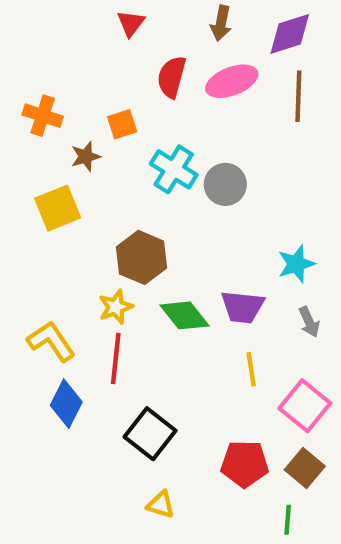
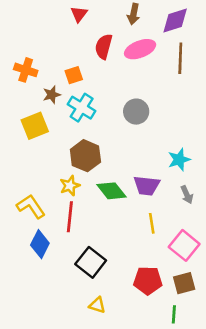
cyan cross: (174, 169) -> (82, 108), moved
brown square: (305, 468) -> (184, 283), turned 35

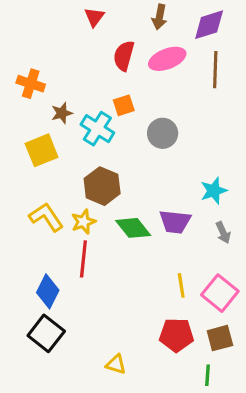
orange square: (74, 75) -> (124, 105), moved
yellow L-shape: (31, 206) -> (46, 217), moved
yellow line: (152, 223) -> (181, 285), moved
black square: (91, 262) -> (46, 333), moved

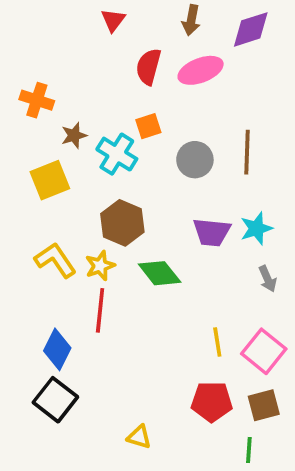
brown line: (215, 70) -> (247, 152), moved
purple trapezoid: (175, 222) -> (212, 232), moved

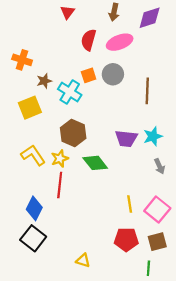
gray circle: (195, 160) -> (113, 74), moved

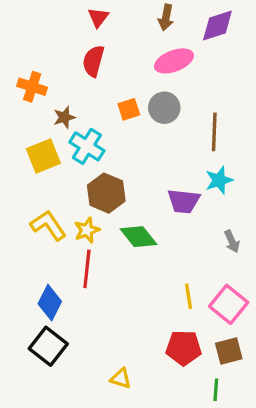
red semicircle: (89, 40) -> (93, 61), moved
cyan cross: (70, 92) -> (87, 146), moved
cyan star: (153, 136) -> (219, 180), moved

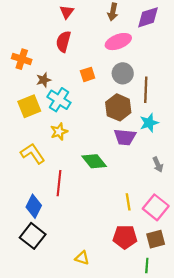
gray circle: (164, 108) -> (123, 73), moved
brown hexagon: (106, 193) -> (118, 107), moved
yellow star: (87, 230) -> (59, 132), moved

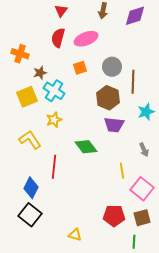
pink ellipse: (118, 42) -> (86, 39), moved
cyan star: (149, 123) -> (146, 112), moved
yellow line: (128, 202) -> (122, 171), moved

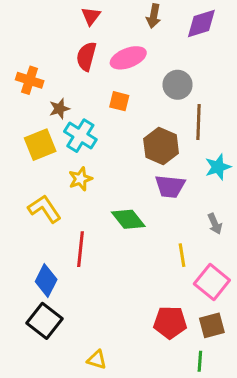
gray circle: (112, 67) -> (178, 85), moved
orange square: (80, 68) -> (119, 101), turned 32
yellow triangle: (75, 235) -> (97, 360), moved

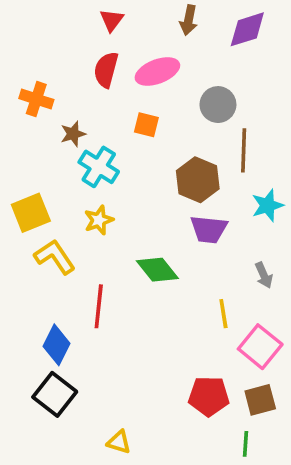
yellow square: (40, 145) -> (31, 213), moved

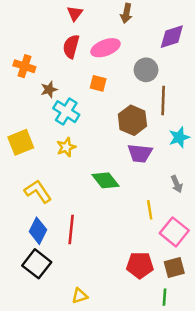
purple diamond: (247, 29) -> (172, 37), moved
yellow L-shape: (55, 257) -> (38, 191), moved
red line: (99, 306) -> (71, 229), moved
yellow triangle: (119, 442) -> (80, 296), turned -35

